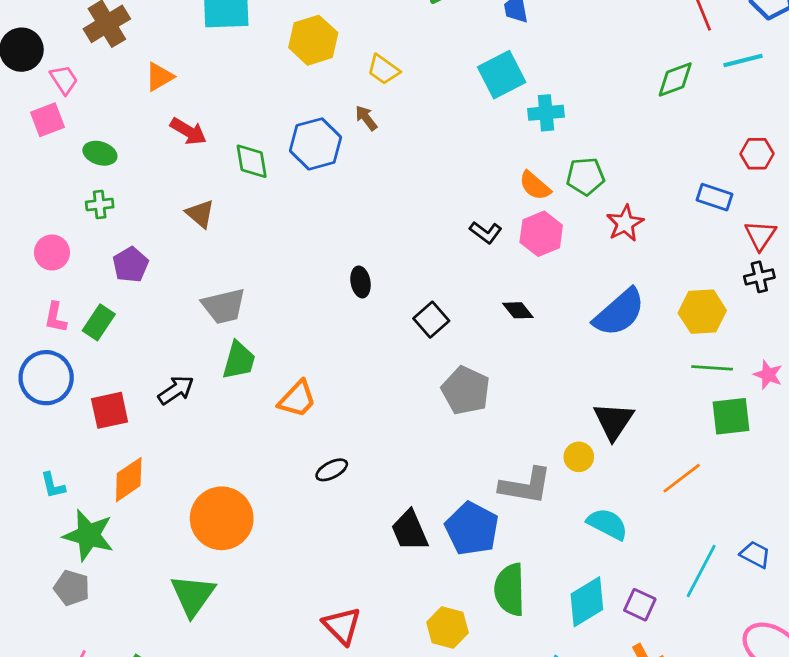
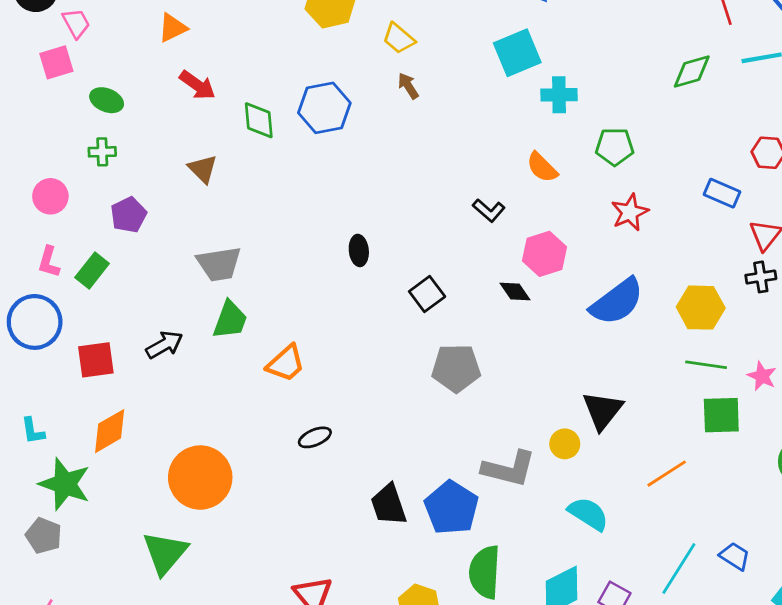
brown arrow: (366, 118) -> (408, 86), moved
green pentagon: (585, 176) -> (615, 147), moved
pink hexagon: (541, 234) -> (544, 254), moved
gray pentagon: (466, 390) -> (456, 368), turned -30

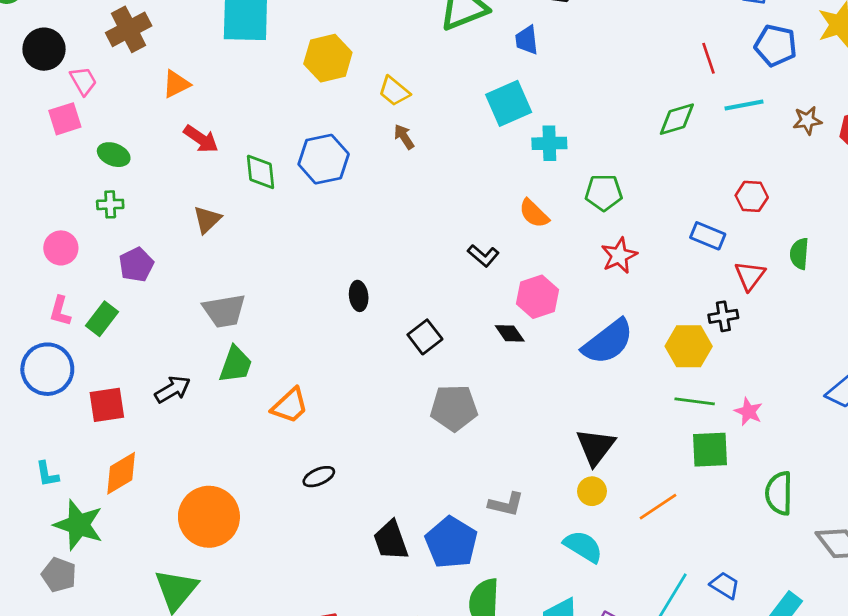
brown triangle: (203, 169) -> (207, 220), turned 32
black cross: (761, 277) -> (723, 316), moved
yellow circle: (565, 444) -> (592, 491), moved
gray L-shape: (509, 469) -> (506, 504), size x0.7

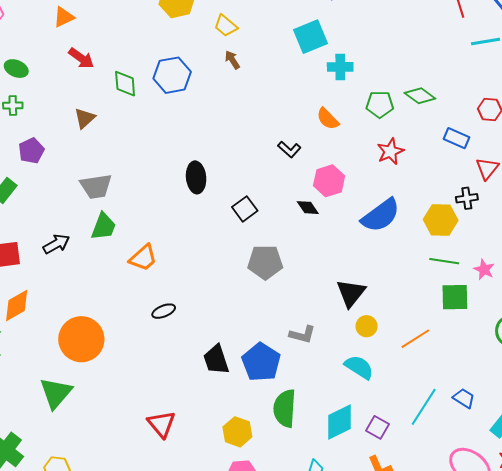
green diamond: (677, 119) -> (420, 96), moved, turned 52
black ellipse: (359, 296) -> (196, 177), size x1.4
black triangle: (596, 447) -> (351, 293), moved

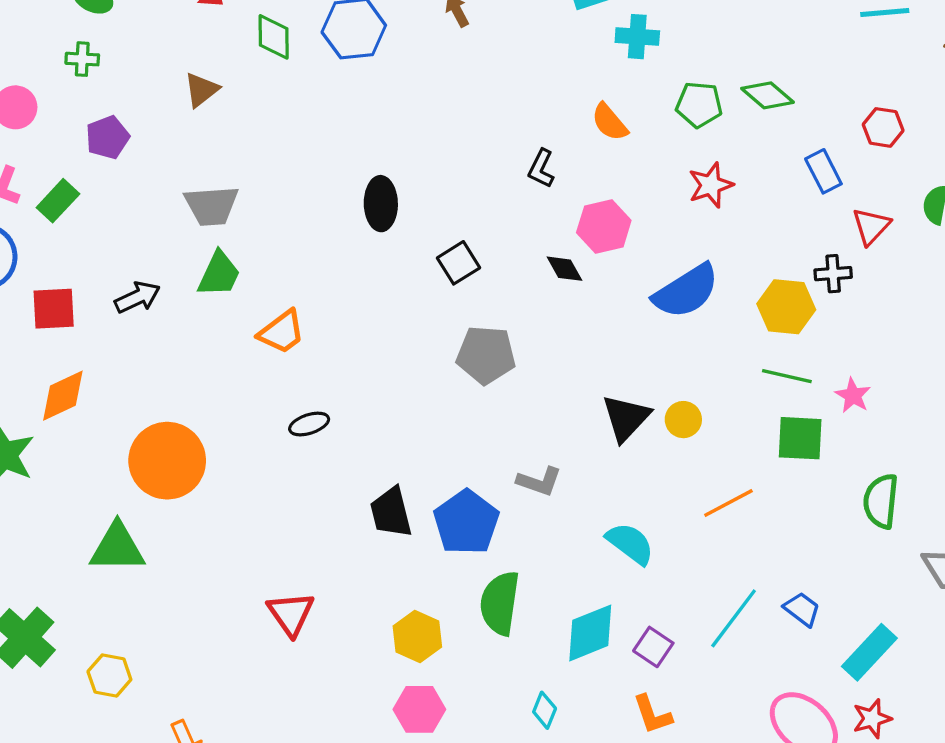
blue rectangle: (456, 138) -> (823, 171), turned 35
black L-shape: (289, 149) -> (541, 169), turned 70
yellow circle: (367, 326) -> (683, 420), moved
green triangle: (56, 393) -> (117, 548), turned 45

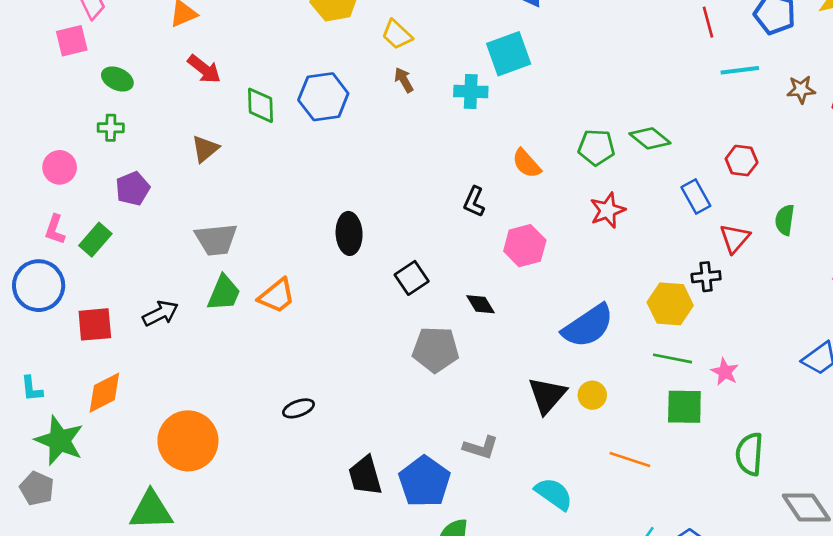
cyan cross: (637, 37) -> (471, 92), moved
black diamond: (565, 269) -> (480, 304), moved
blue semicircle: (686, 291) -> (588, 326), moved
orange trapezoid: (282, 332) -> (277, 296), moved
orange line: (728, 503) -> (630, 460), turned 48

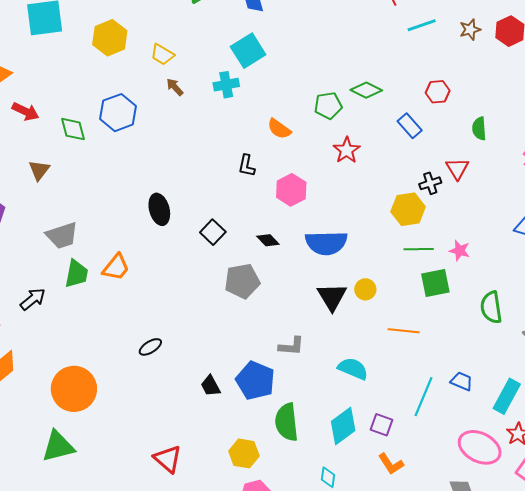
red triangle: (735, 238) -> (457, 169), moved
blue semicircle: (588, 326) -> (326, 243), moved, turned 45
black trapezoid: (365, 476) -> (211, 386), size x0.7

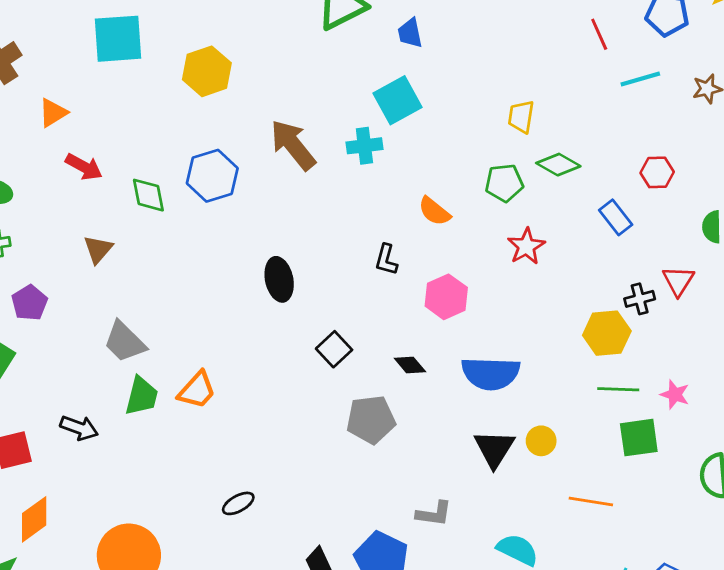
yellow trapezoid: (162, 55) -> (521, 117), moved, turned 65
brown arrow: (175, 87) -> (293, 145), size x2.0
black ellipse: (159, 209) -> (279, 279), moved
gray trapezoid: (62, 235) -> (125, 342), turned 60
black arrow: (33, 299) -> (79, 428), turned 56

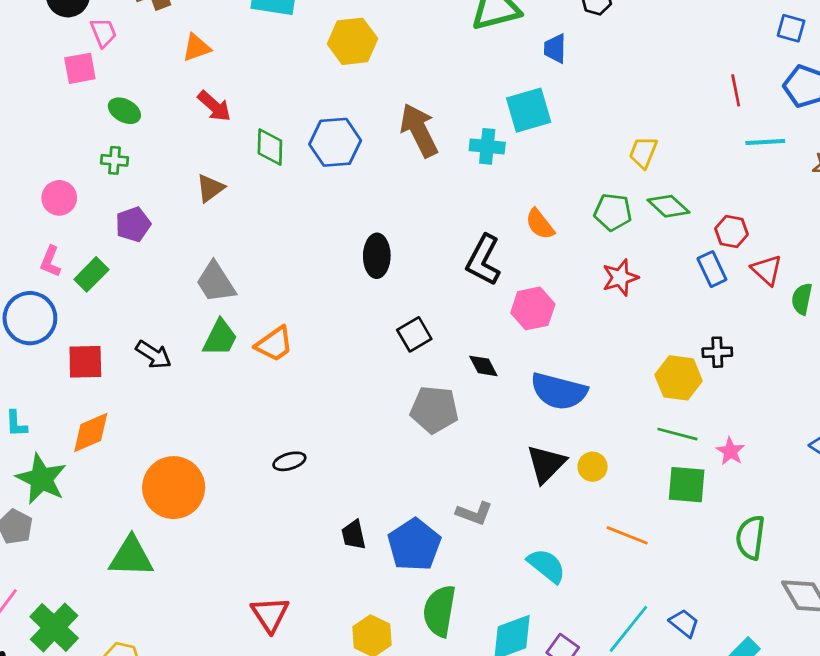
red hexagon: (657, 172) -> (731, 231), moved
black L-shape: (386, 260) -> (483, 260), size x1.6
red triangle: (678, 281) -> (767, 270), moved, turned -32

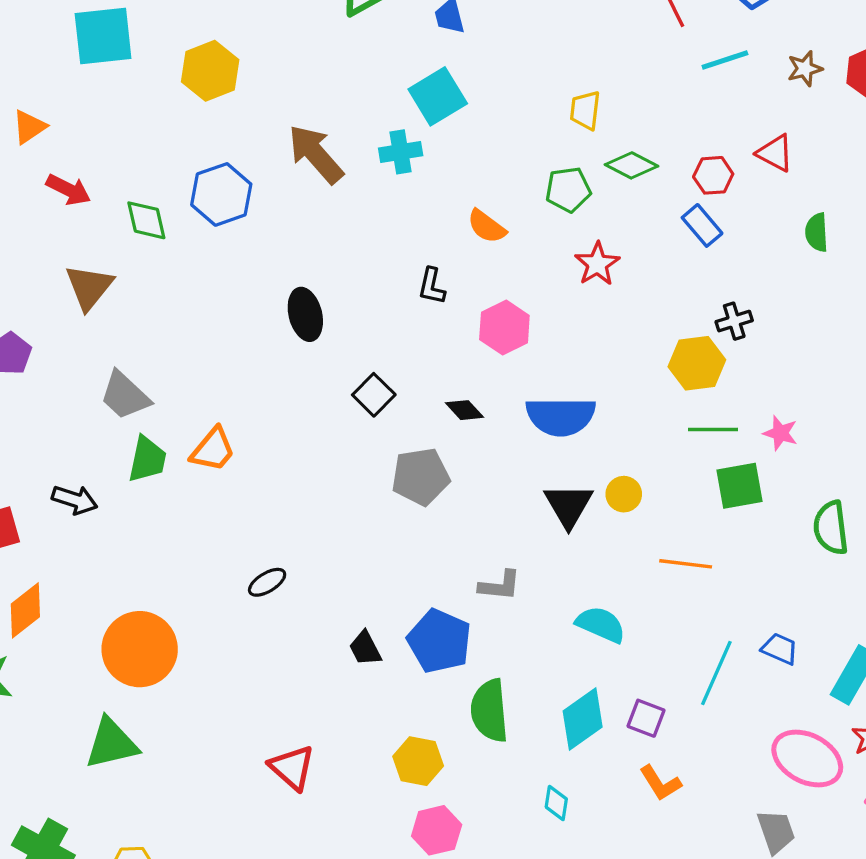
brown triangle: (210, 188) -> (89, 287), size x1.4
black L-shape: (483, 260) -> (432, 286), size x0.6
red triangle: (767, 270) -> (775, 153), moved

